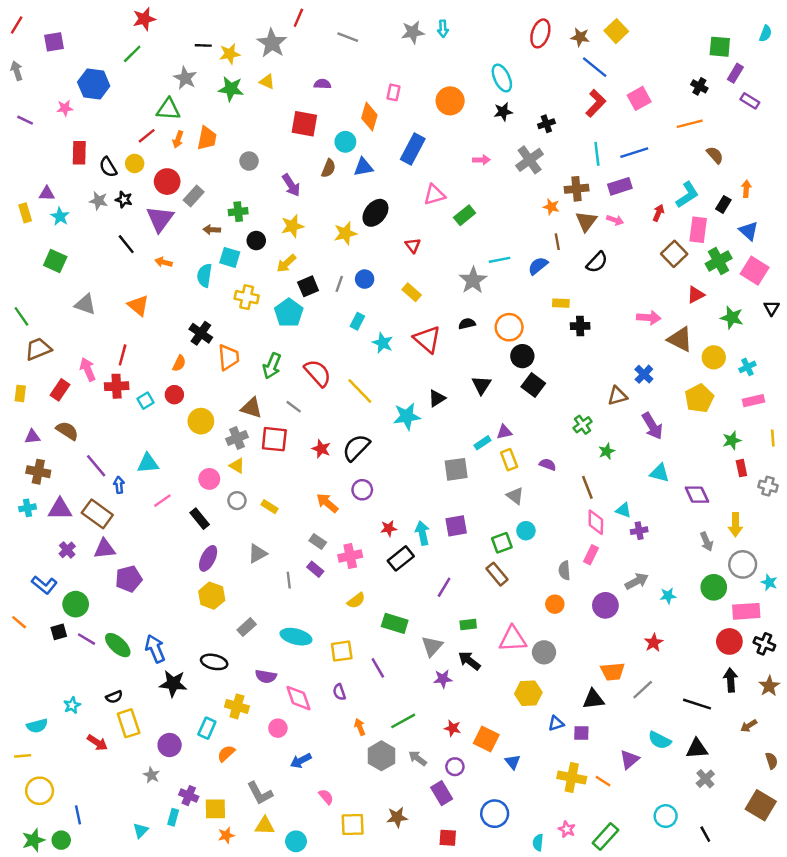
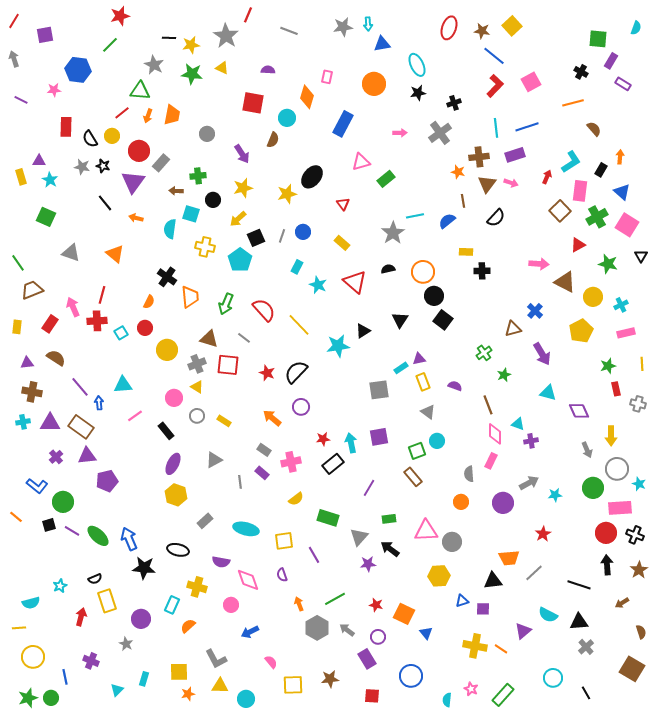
blue triangle: (363, 167) -> (382, 44), moved
red arrow: (97, 743) -> (81, 617), turned -108
purple cross: (189, 796) -> (91, 661), moved

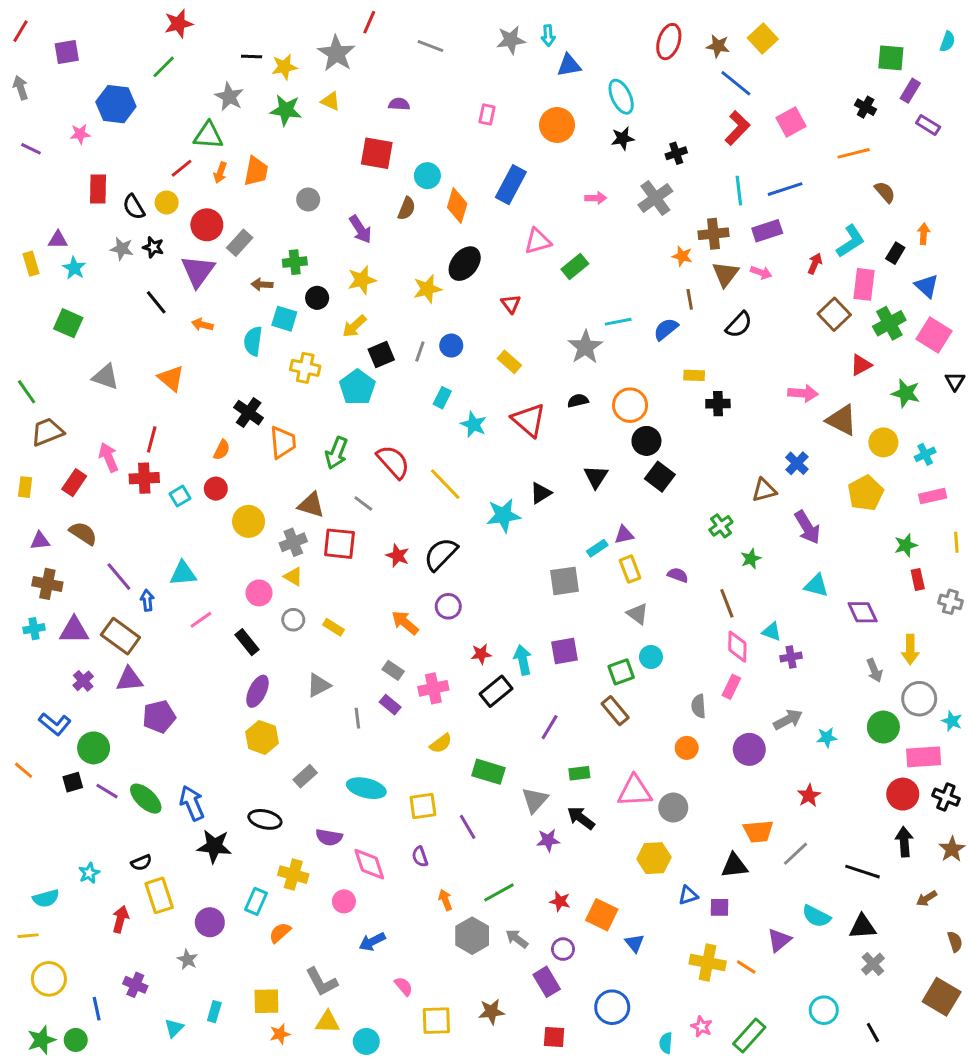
orange diamond: (307, 97) -> (457, 205), moved

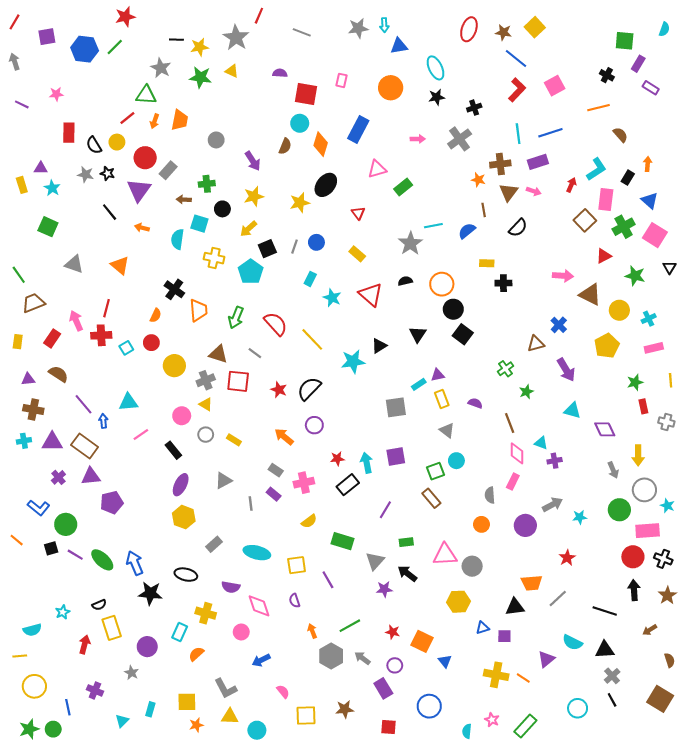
blue hexagon: (116, 104) -> (85, 49), moved
red square: (377, 153) -> (306, 94), moved
black line: (873, 1033) -> (612, 700), moved

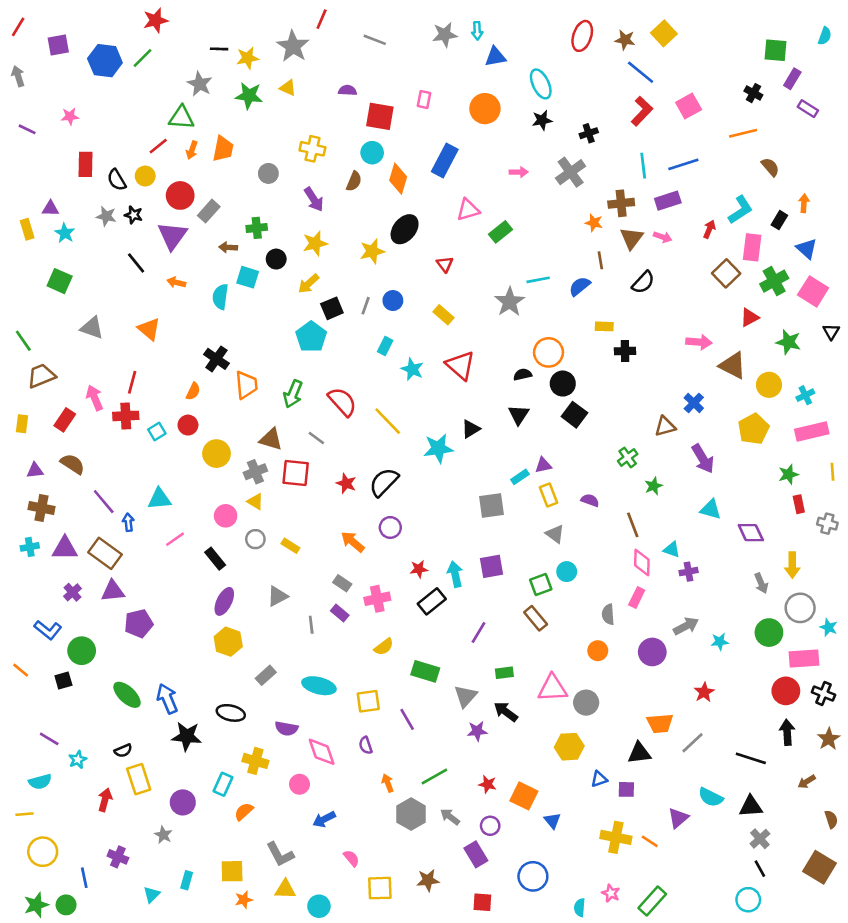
yellow cross: (214, 258) -> (312, 149), moved
black semicircle: (405, 281) -> (523, 374), moved
pink rectangle: (654, 348) -> (812, 432), size x1.4
purple line: (75, 555) -> (49, 739), moved
cyan circle: (578, 708) -> (748, 900), moved

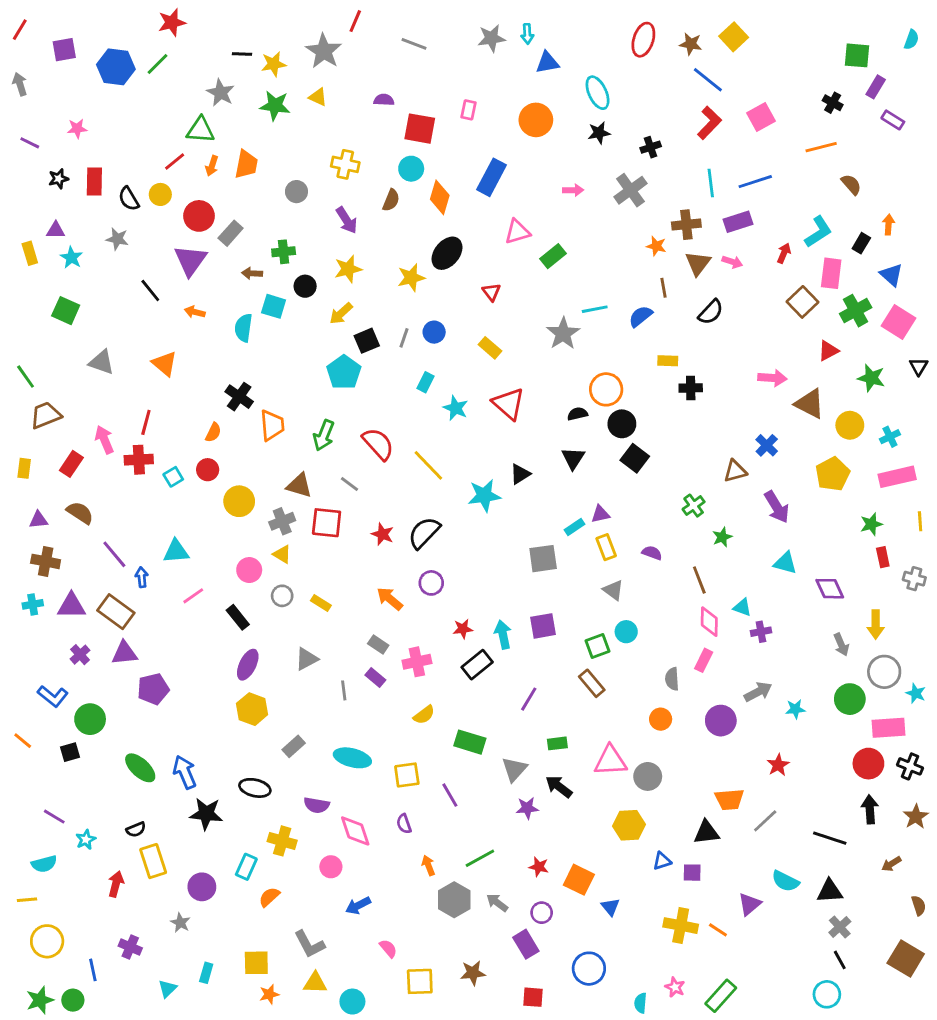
black star: (133, 215) -> (59, 179), moved, turned -30

